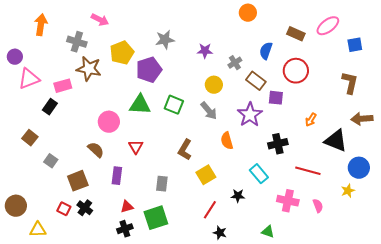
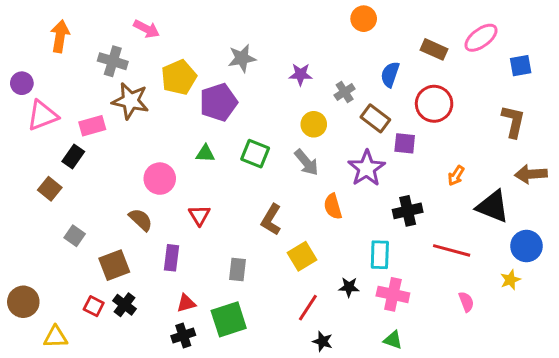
green triangle: (140, 105) -> (205, 154), size x0.6
brown square: (30, 138) -> (50, 189), moved
cyan rectangle: (259, 174) -> (380, 255), turned 42
pink cross: (288, 201) -> (393, 294), moved

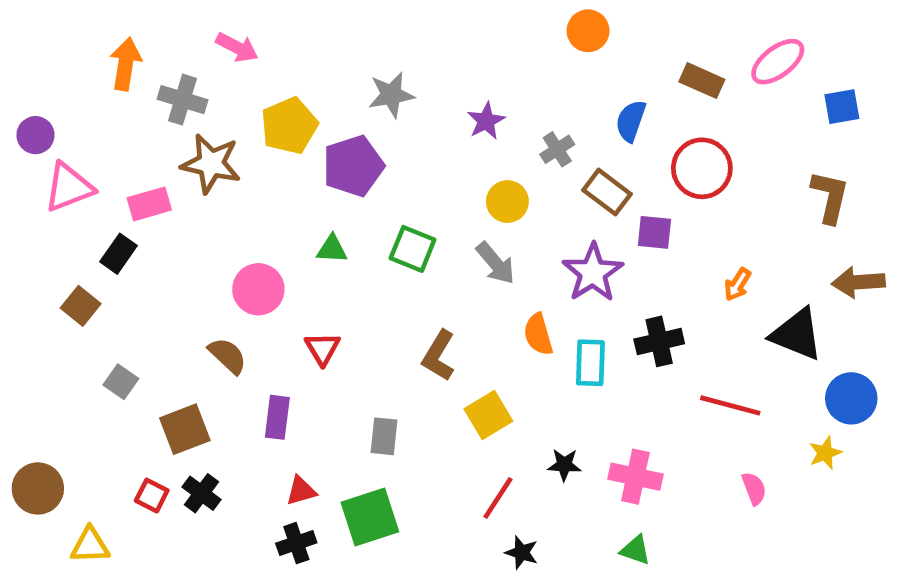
orange arrow: (60, 36) -> (126, 64), moved
purple star: (301, 74) -> (486, 121), turned -30
cyan rectangle: (380, 255) -> (590, 363), moved

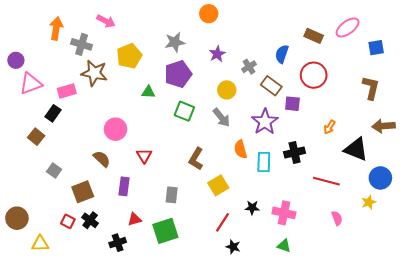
orange circle: (588, 31) -> (209, 14), moved
purple pentagon: (353, 166) -> (178, 74), moved
green triangle: (332, 249) -> (148, 92), moved
black cross: (296, 543) -> (118, 243), moved

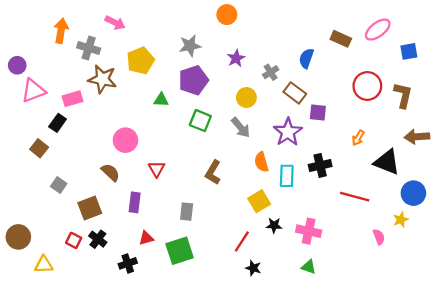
red circle: (314, 75) -> (367, 86), moved
yellow square: (218, 185) -> (259, 201), moved
pink semicircle: (337, 218) -> (379, 237), moved

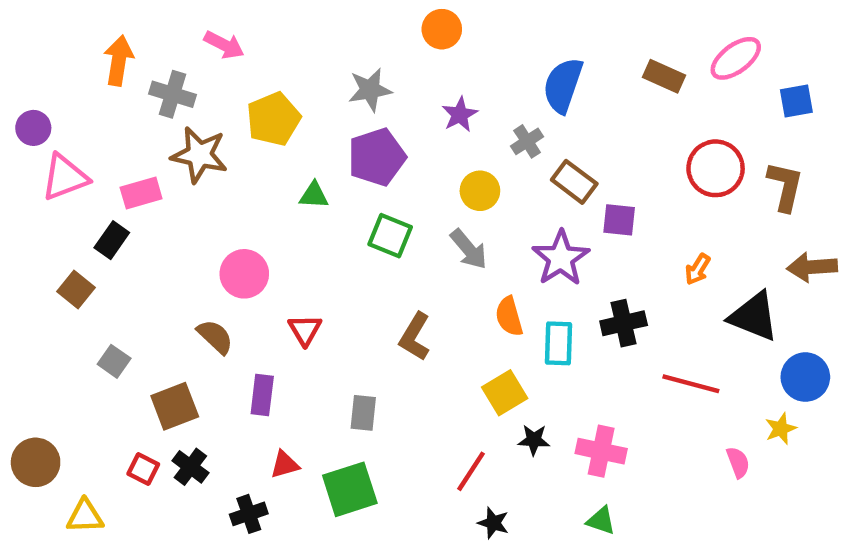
blue semicircle: (306, 58) -> (563, 85), moved, size x1.4

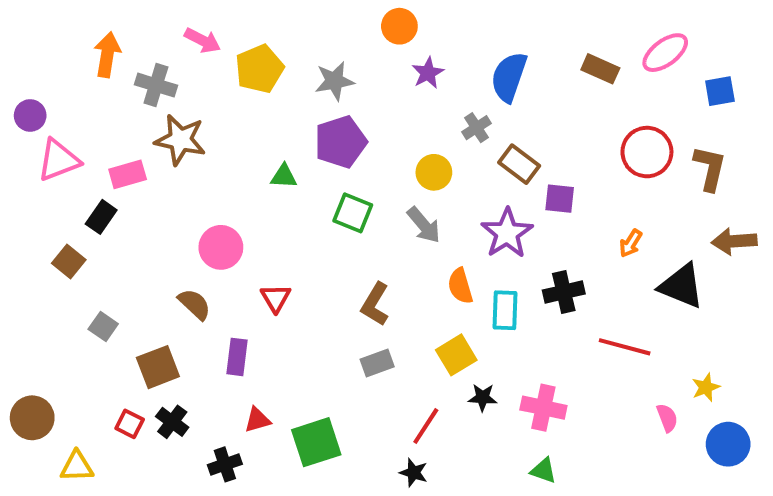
purple star: (460, 114) -> (428, 73), moved
yellow pentagon: (273, 119) -> (259, 69), moved
blue circle: (805, 377) -> (728, 444), moved
gray rectangle: (363, 413) -> (377, 363), moved, turned 64
black star: (493, 523) -> (414, 473), moved

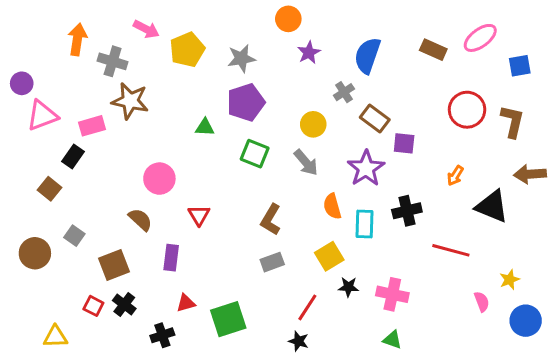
brown circle: (32, 418) -> (35, 253), moved

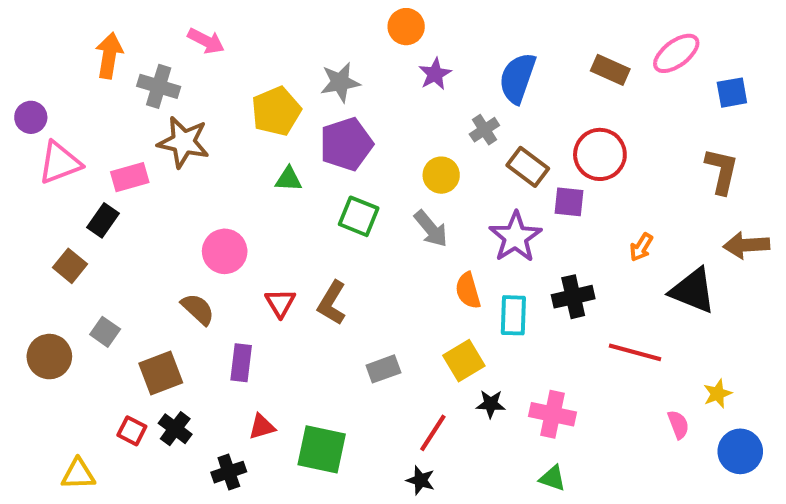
yellow pentagon: (187, 50) -> (276, 111), moved
red circle: (467, 110) -> (600, 154), moved
brown L-shape: (271, 220) -> (332, 303), moved
green square: (228, 319) -> (322, 449), turned 30

